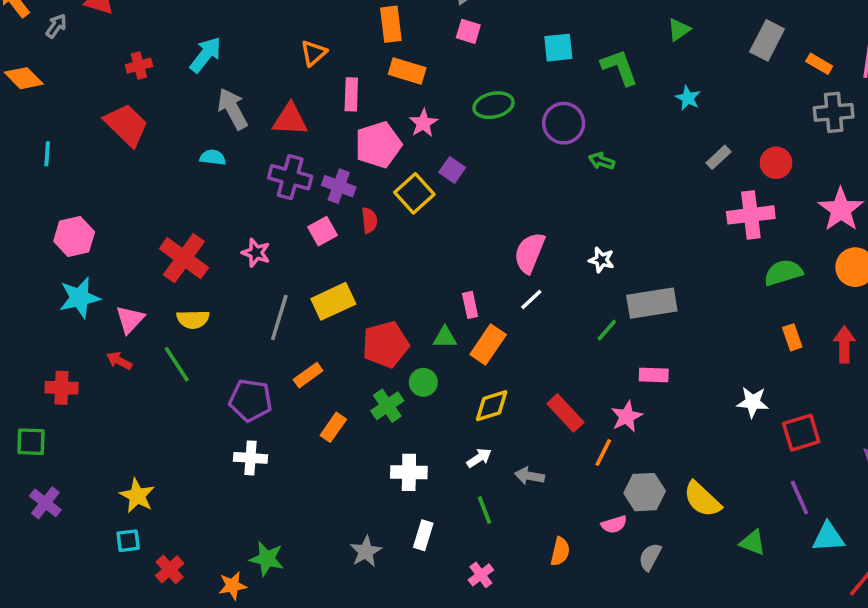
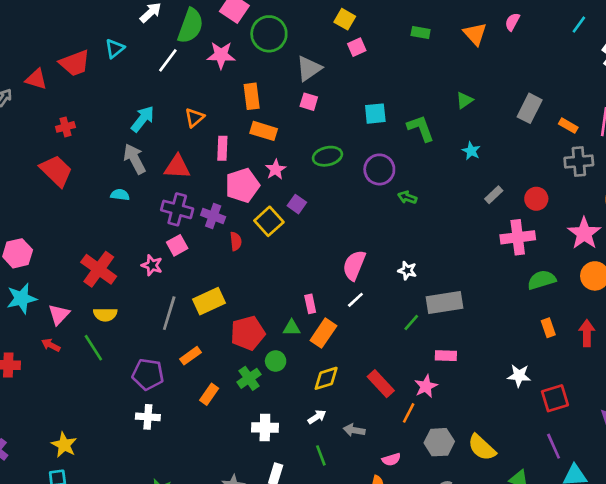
cyan arrow: (206, 55) -> (143, 119), moved
pink square: (323, 231) -> (177, 245), moved
pink semicircle: (614, 524) -> (391, 459), moved

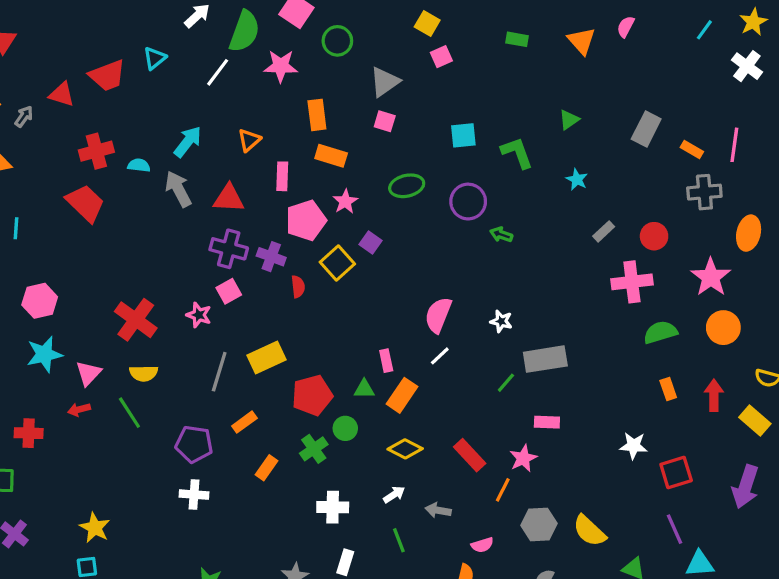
green circle: (269, 34) -> (337, 41), size x0.7
red cross: (65, 127) -> (96, 151), size x1.5
cyan semicircle: (120, 195) -> (139, 165), moved
red arrow: (51, 345) -> (79, 409), turned -42
yellow diamond: (326, 378) -> (405, 449), turned 44

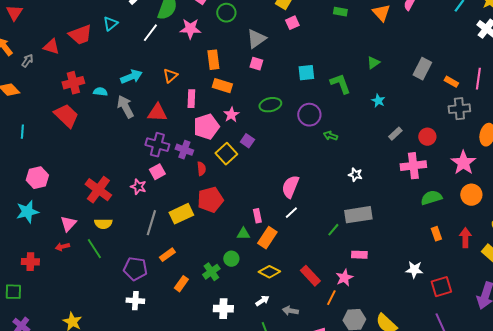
cyan arrow: (188, 142) -> (131, 77), turned 30
white star: (501, 321) -> (355, 175), moved
cyan star: (44, 354) -> (27, 212), moved
red pentagon: (312, 395) -> (210, 200), moved

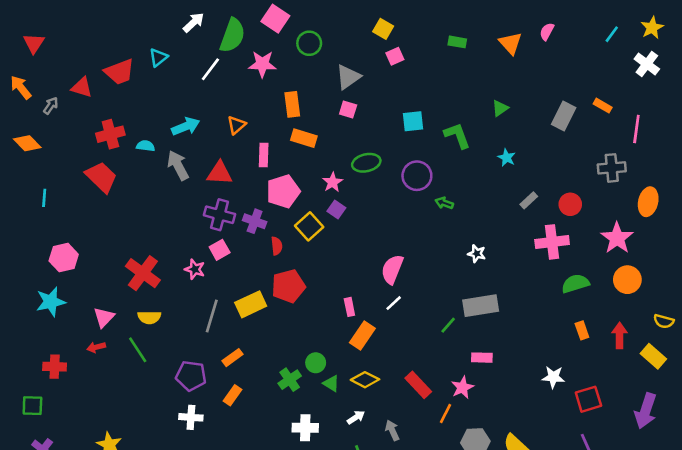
orange rectangle: (451, 82) -> (603, 106), moved
pink star: (231, 115) -> (333, 182), moved
green triangle: (243, 234) -> (331, 384), moved, turned 32
orange rectangle: (181, 284) -> (233, 395), moved
gray arrow: (290, 311) -> (392, 430), turned 56

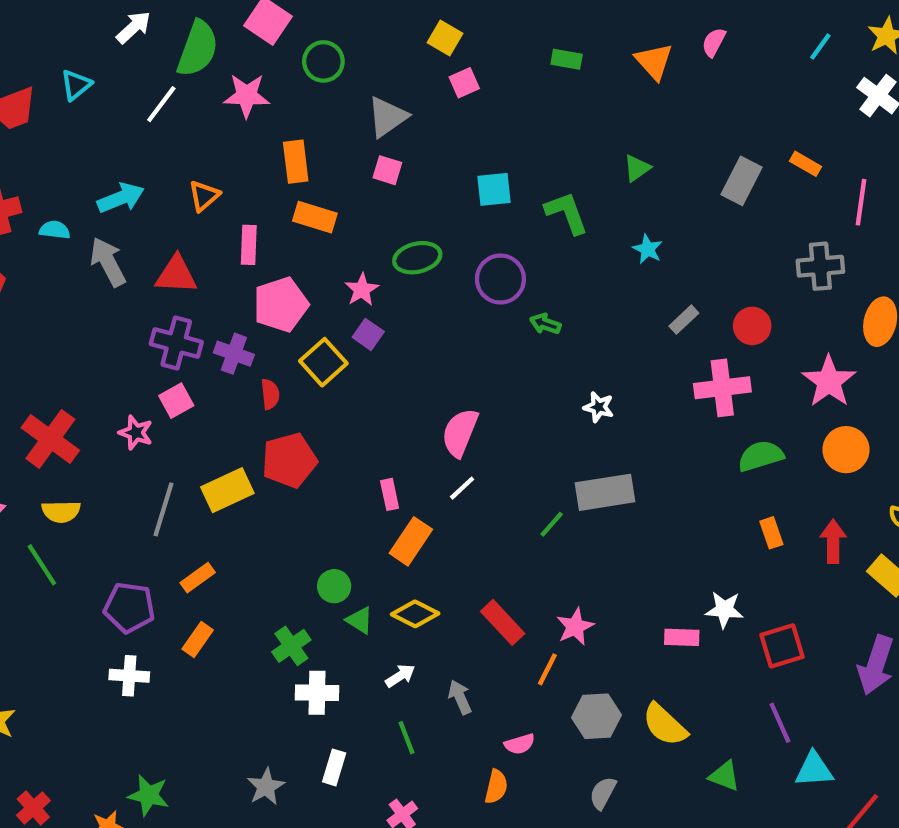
pink rectangle: (482, 358) -> (682, 637), moved
green cross: (290, 380) -> (291, 646), moved

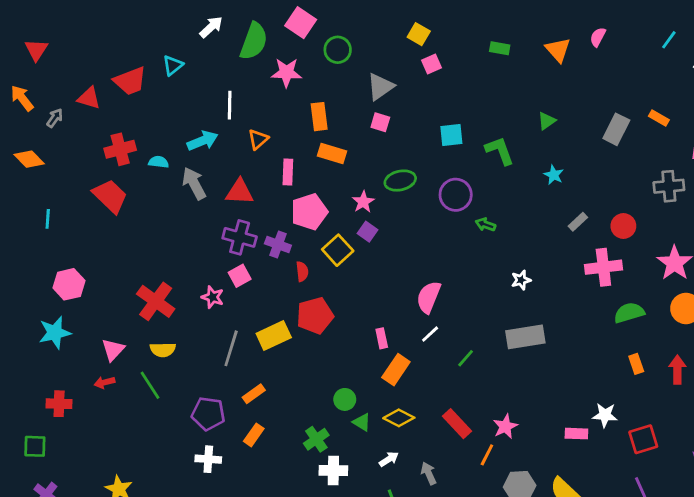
white line: (161, 104) -> (230, 105), moved, turned -36
white star: (599, 407) -> (521, 280), turned -30
green line: (552, 524) -> (466, 358), moved

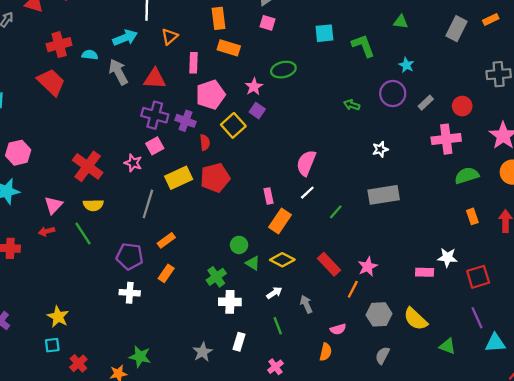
orange rectangle: (659, 118) -> (491, 19), turned -56
green triangle: (547, 121) -> (401, 22), turned 42
purple circle: (456, 195) -> (393, 94), moved
yellow rectangle: (274, 335) -> (179, 178), moved

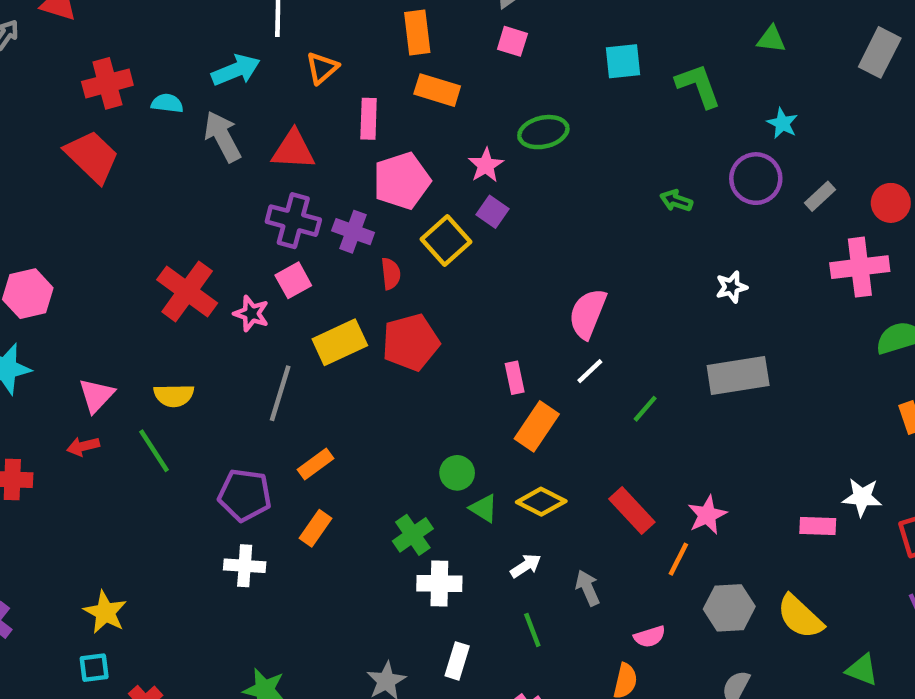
red cross: (88, 166) -> (187, 291), moved

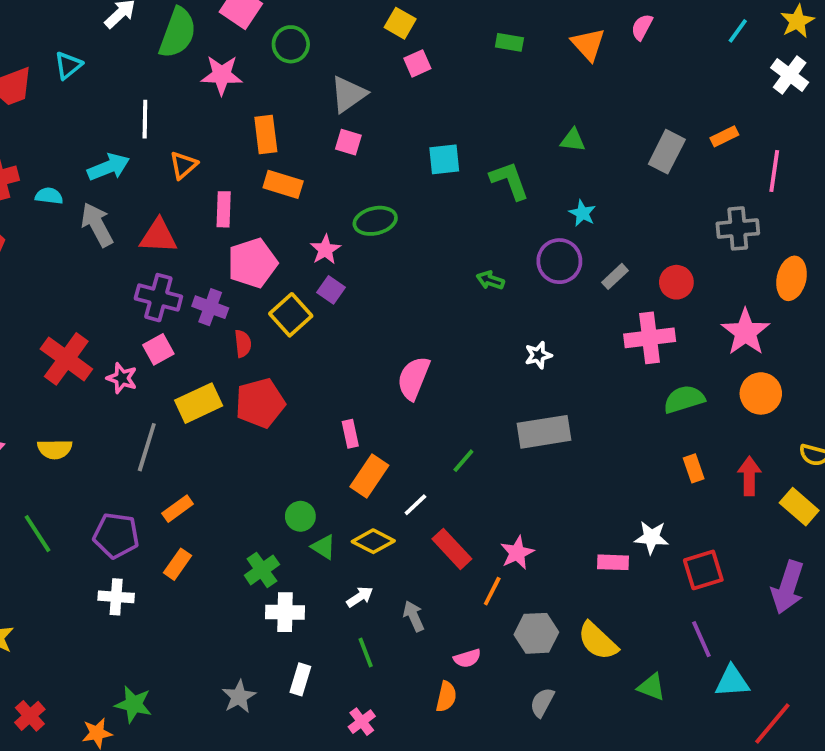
white line: (590, 371) -> (415, 505), moved
green line: (154, 451) -> (38, 534), moved

